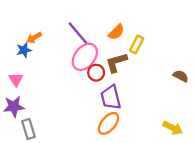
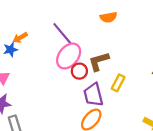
orange semicircle: (116, 32) -> (108, 17), moved, turned 35
yellow rectangle: (137, 44) -> (118, 83), moved

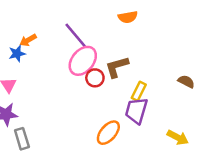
purple trapezoid: (93, 95) -> (136, 111), moved, turned 30

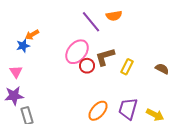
purple line: (75, 35) -> (91, 22), moved
yellow rectangle: (139, 91) -> (127, 67), moved
purple trapezoid: (136, 111) -> (128, 109), moved

